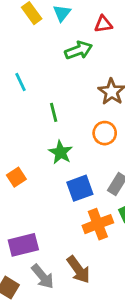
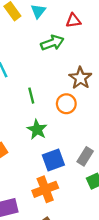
orange circle: (105, 133) -> (66, 104), moved
orange cross: (98, 224) -> (45, 189), moved

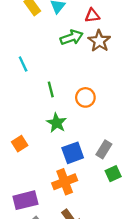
brown star: (80, 78) -> (99, 41), moved

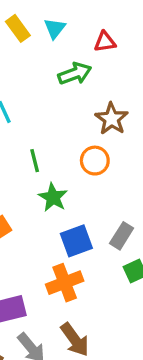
brown star: (99, 41) -> (112, 119), moved
green line: (51, 89) -> (35, 161), moved

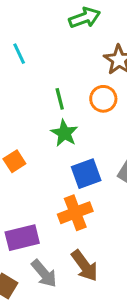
green line: (35, 161) -> (60, 99), moved

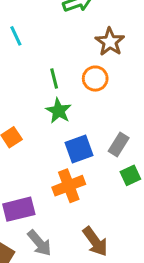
brown arrow: (85, 266) -> (95, 241), moved

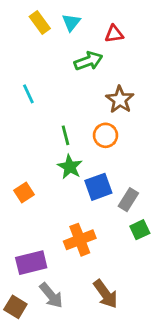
blue square: (79, 149) -> (98, 187), moved

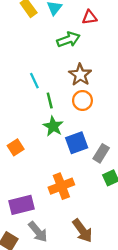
cyan line: (28, 94) -> (34, 81), moved
brown star: (120, 100) -> (80, 75), moved

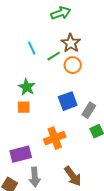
green line: (50, 100) -> (54, 56), moved, turned 72
green star: (53, 126) -> (27, 87), moved
orange square: (16, 147) -> (24, 107), moved, turned 32
gray arrow: (38, 232) -> (35, 177), turned 36

